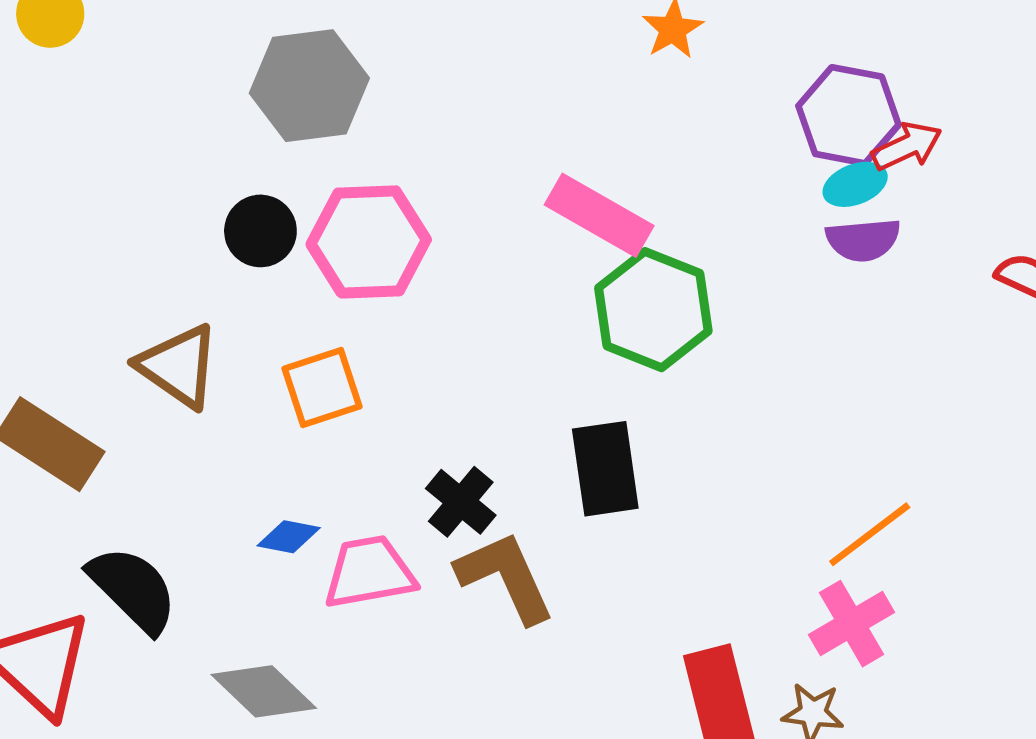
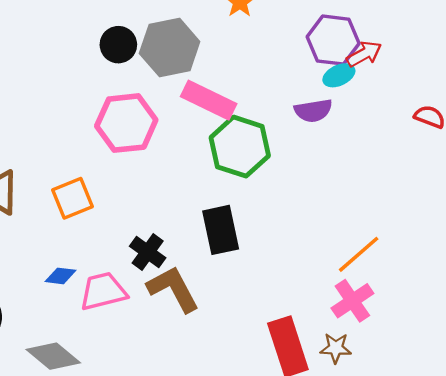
gray hexagon: (309, 86) -> (170, 48), moved
black circle: (260, 231) -> (118, 45), moved
purple semicircle: (863, 240) -> (313, 111), moved
pink hexagon: (369, 242) -> (126, 123), moved

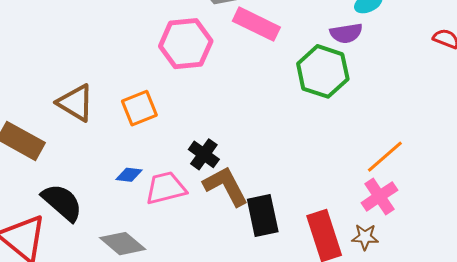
green hexagon: (240, 147) -> (323, 71), moved
black rectangle: (221, 230) -> (263, 215), moved

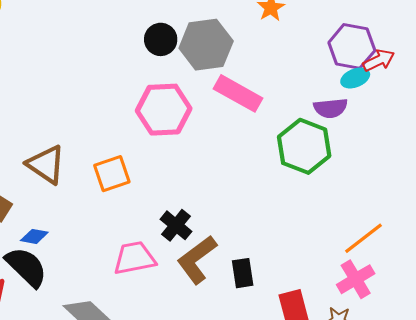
blue diamond: (129, 175) -> (34, 236), moved
brown L-shape: (226, 186) -> (197, 260), turned -102
black rectangle: (263, 215) -> (243, 273), moved, size x0.7

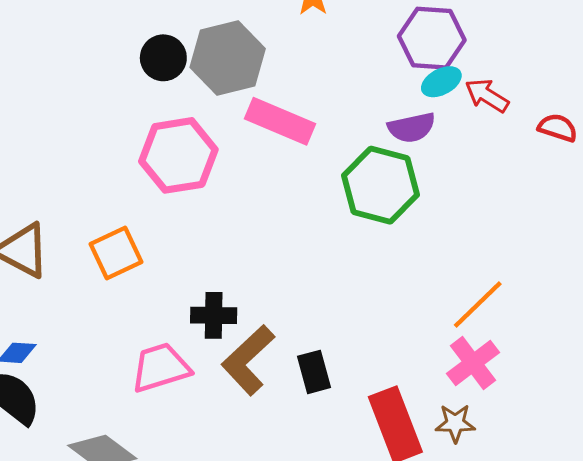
red arrow: (379, 60) -> (487, 95), moved, turned -116
black cross: (176, 225) -> (214, 315), turned -32

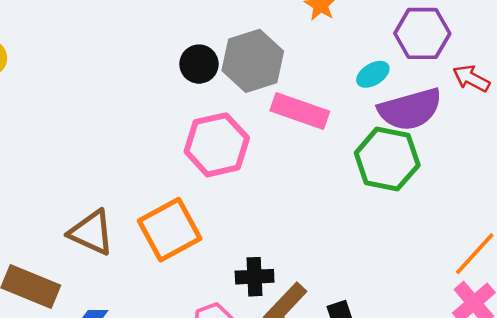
cyan ellipse: (441, 82) -> (373, 74), moved
purple semicircle: (412, 128) -> (410, 109), size x1.6
orange square: (116, 253) -> (170, 230), size x1.4

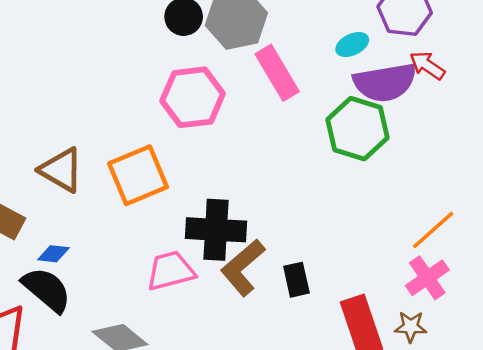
red arrow: (471, 78) -> (427, 65), moved
pink rectangle: (300, 111) -> (277, 73), turned 34
black cross: (255, 277) -> (216, 230), size x1.6

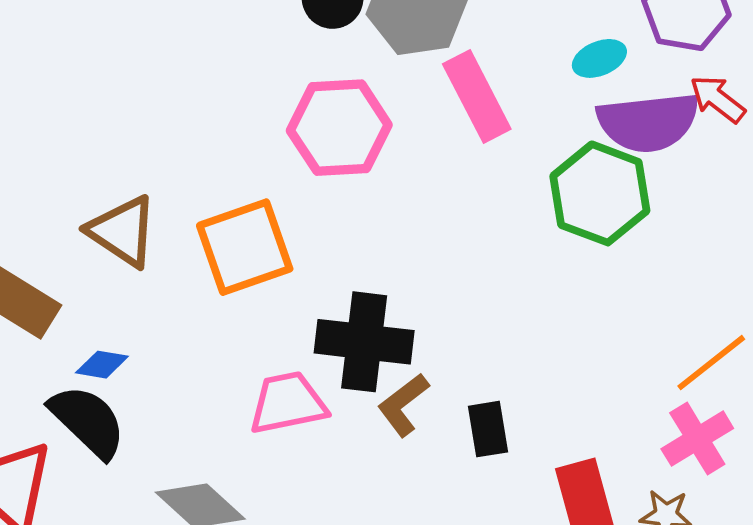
brown L-shape: (243, 268) -> (403, 405), size x0.7

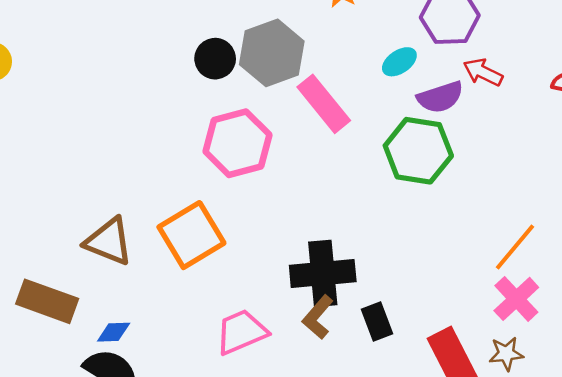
purple semicircle: (648, 122) -> (440, 97), size x0.7
black cross: (364, 342) -> (323, 273), moved

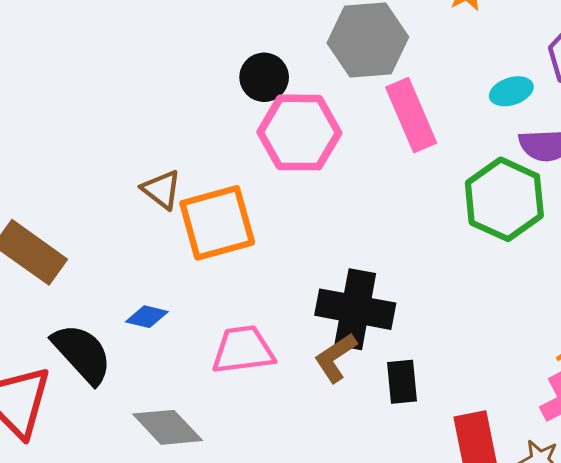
black circle: (215, 59) -> (264, 77), moved
brown triangle: (109, 241) -> (161, 190), moved, size x0.7
blue diamond: (114, 332) -> (147, 317), moved

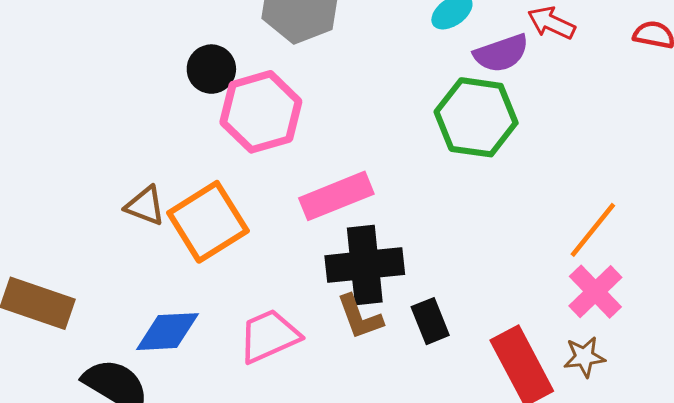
pink rectangle: (411, 115) -> (336, 196), moved, turned -72
blue diamond: (147, 317) -> (167, 332), size x1.6
brown L-shape: (335, 358) -> (360, 317), turned -60

